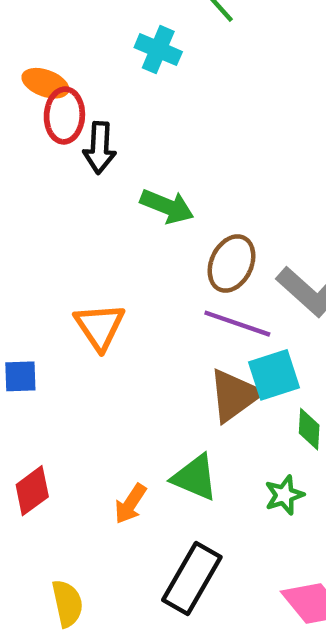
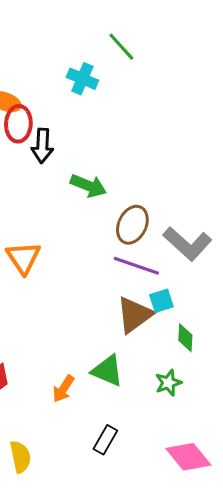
orange triangle: (100, 327) -> (23, 258), moved
cyan square: (274, 375) -> (161, 301), size x0.7
black rectangle: (192, 579) -> (105, 440), size x0.6

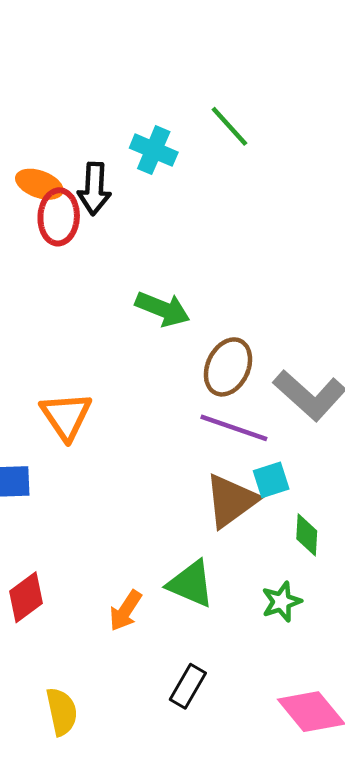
green line: (121, 47) -> (229, 126), moved
black arrow: (42, 146) -> (94, 189), moved

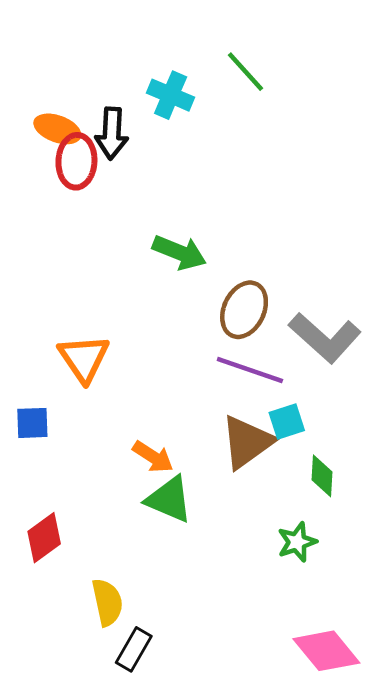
green triangle: (191, 584) -> (169, 499), moved
orange arrow: (125, 611) -> (153, 457), moved, turned -90
black rectangle: (188, 686) -> (134, 649), moved
yellow semicircle: (62, 712) -> (107, 602), moved

